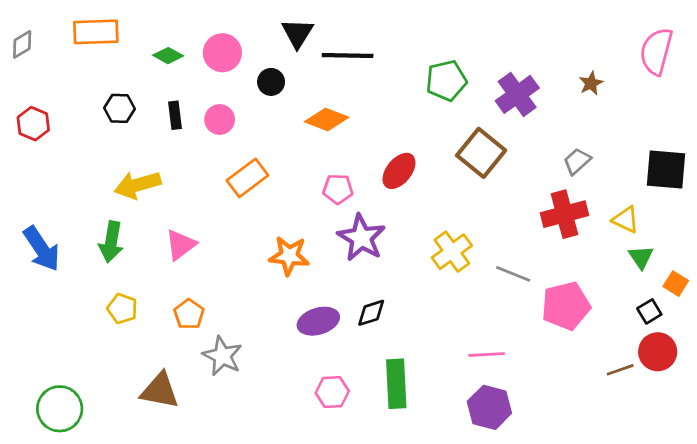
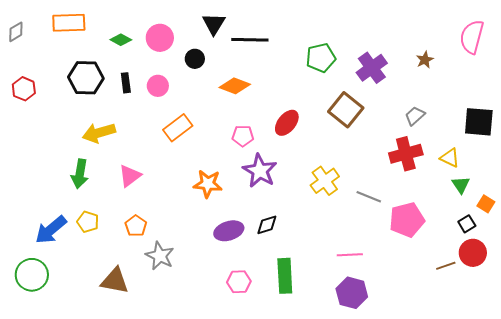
black hexagon: (119, 108) -> (86, 78), size x1.6
blue arrow: (42, 249) -> (51, 230), moved, turned 84
green circle: (60, 409) -> (32, 275), moved

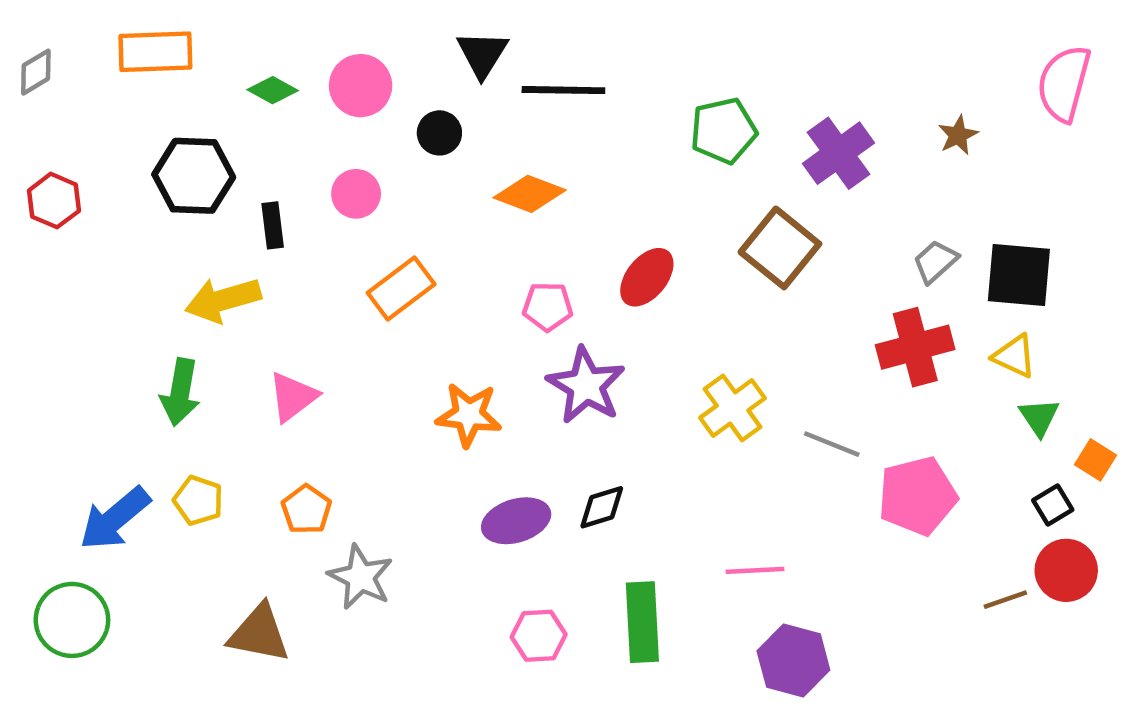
black rectangle: (126, 83) -> (273, 225), moved
black square: (479, 122) -> (1019, 275), moved
pink line: (350, 255) -> (755, 570), moved

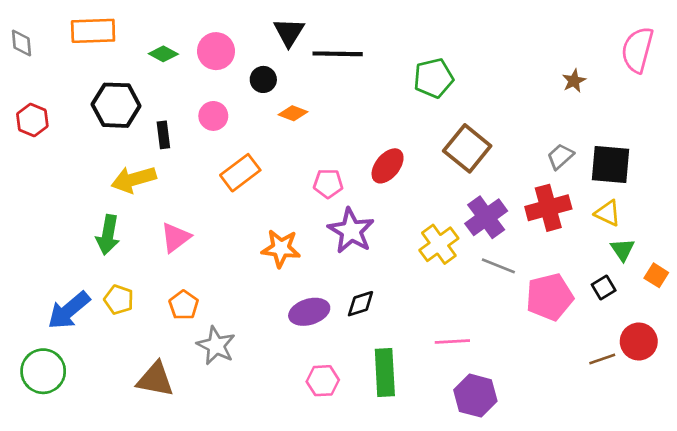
gray diamond: (36, 72) -> (22, 43), turned -64
purple cross: (839, 153) -> (486, 217), moved
orange diamond: (530, 194) -> (293, 113), moved, size x0.7
black square: (1053, 505) -> (604, 287), moved

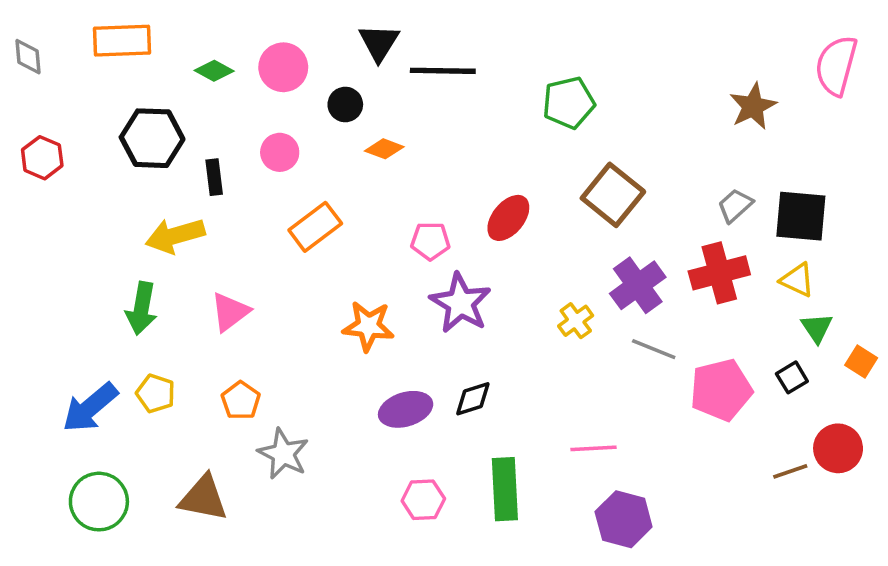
brown star: (574, 81) -> (753, 106), size x1.5
yellow cross: (439, 244) -> (576, 321), size x0.7
green circle: (43, 371) -> (99, 502), moved

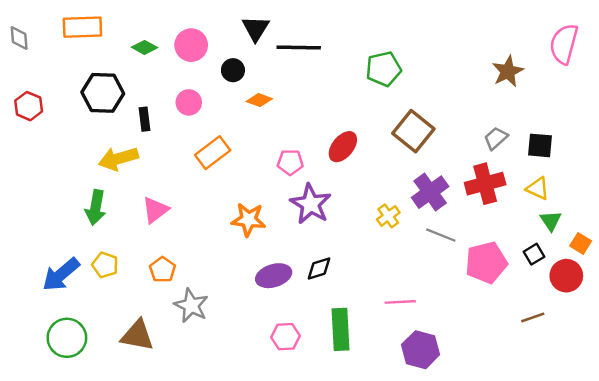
black square: (801, 216) -> (540, 145), size x0.7
red circle: (838, 448) -> (566, 276), moved

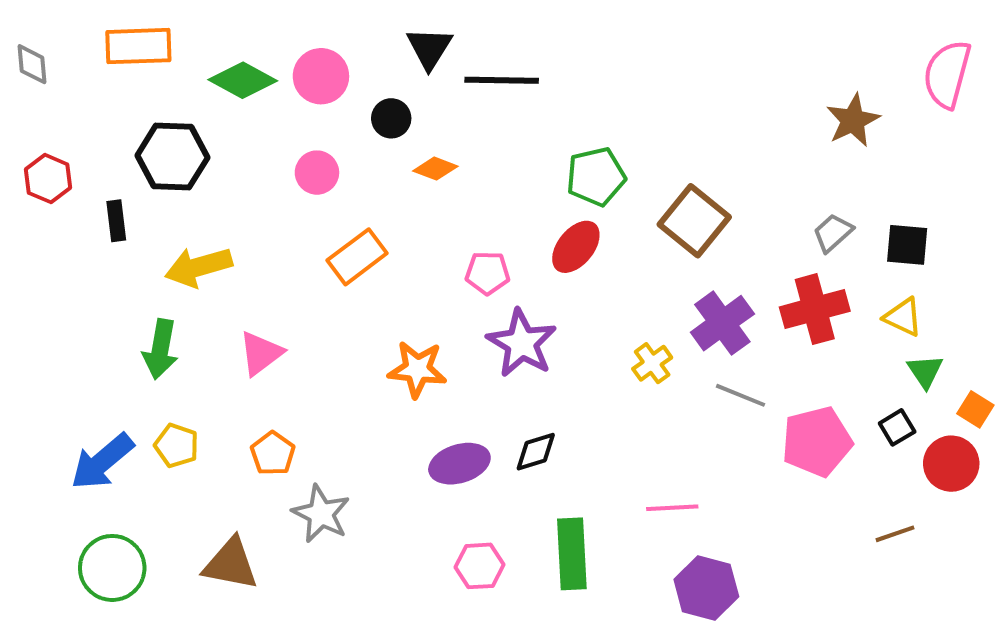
green diamond: (145, 47) -> (243, 80), size x1.5
green pentagon: (383, 69) -> (596, 177), moved
black rectangle: (145, 119) -> (116, 221), moved

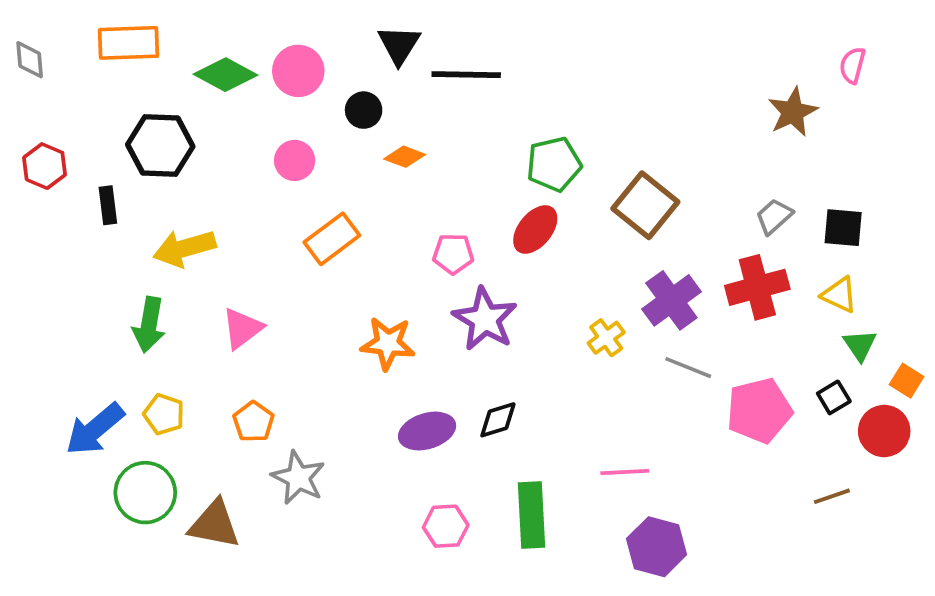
pink semicircle: (947, 74) -> (852, 65), moved, size x0.6
green circle: (112, 568) -> (145, 493), moved

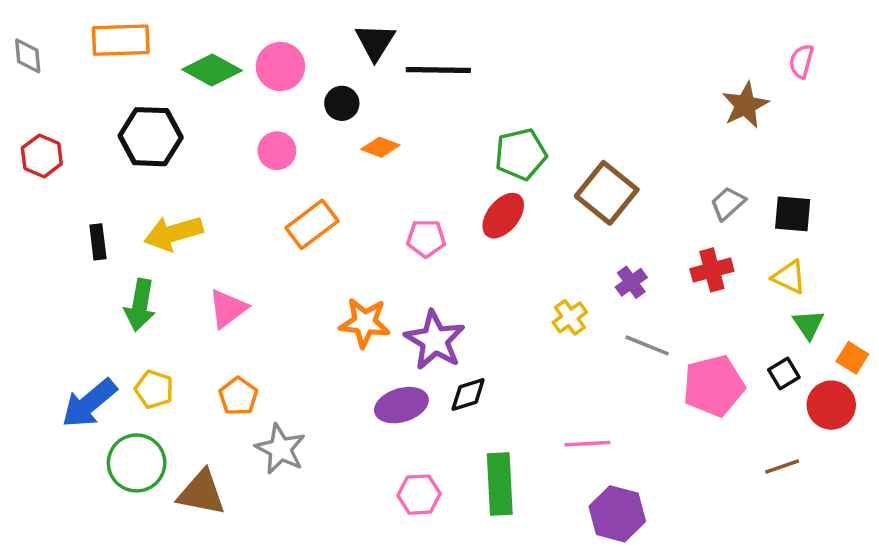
black rectangle: (108, 205) -> (98, 242), moved
red cross: (757, 287) -> (712, 270), size x0.7
purple cross: (671, 300) -> (631, 282), size x0.6
purple star: (485, 319) -> (435, 340), moved

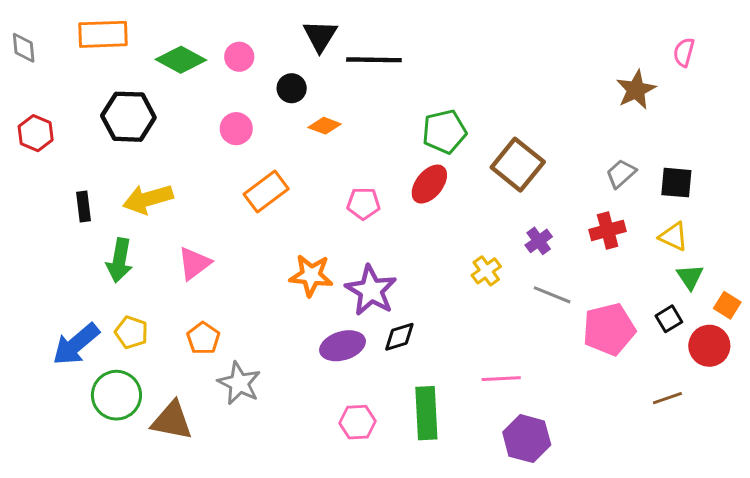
pink circle: (280, 66) -> (239, 57), size x0.7

